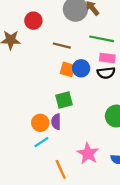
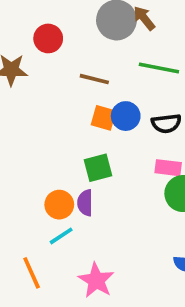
pink rectangle: (107, 58) -> (168, 168), moved
pink star: (88, 153) -> (96, 280), moved
orange line: (61, 169) -> (32, 273), moved

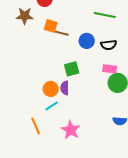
brown line: (94, 79) -> (61, 33), moved
orange square: (104, 118) -> (51, 26), moved

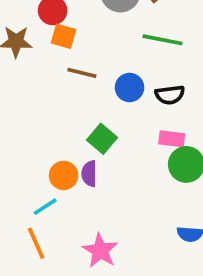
orange square: (51, 26) -> (64, 36), moved
green square: (72, 69) -> (102, 139), turned -35
cyan line: (52, 106) -> (45, 207), moved

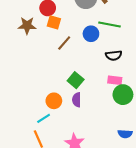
brown line: (82, 73) -> (64, 43), turned -63
blue circle: (130, 87) -> (91, 34), moved
purple semicircle: (89, 174) -> (77, 100), moved

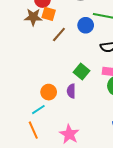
brown star: (27, 25) -> (33, 17), moved
green square: (76, 80) -> (82, 72), moved

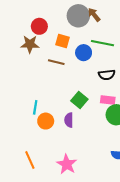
orange square: (49, 14) -> (63, 41), moved
brown line: (59, 34) -> (56, 62), turned 63
cyan line: (38, 110) -> (35, 107), moved, turned -48

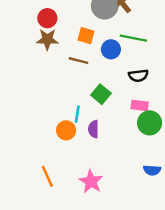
red circle: (39, 26) -> (47, 18), moved
green square: (79, 100) -> (101, 94), moved
cyan line: (35, 107) -> (77, 114), moved

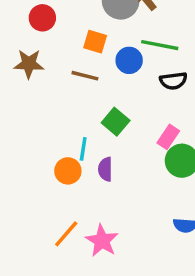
brown star: (47, 39) -> (29, 64), moved
black semicircle: (138, 76) -> (173, 81), moved
pink rectangle: (140, 105) -> (168, 137), turned -63
orange line: (47, 176) -> (66, 234), moved, turned 65

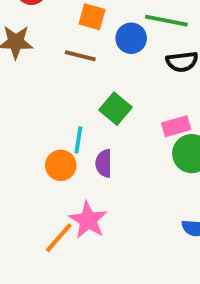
pink rectangle: (168, 137) -> (176, 126), turned 40
pink star: (102, 241) -> (88, 220), moved

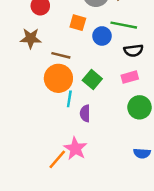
brown line: (80, 56) -> (61, 55), moved
pink rectangle: (176, 126) -> (130, 77), moved
orange circle: (61, 165) -> (58, 78), moved, size x1.5

